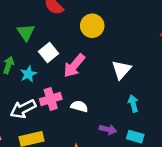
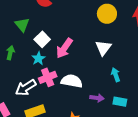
yellow circle: (92, 26) -> (107, 14), moved
cyan star: (28, 74) -> (38, 58), moved
white semicircle: (79, 106) -> (72, 81), size x1.5

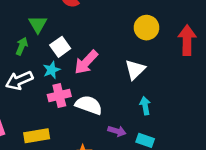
green arrow: (10, 53) -> (22, 46), moved
white arrow: (26, 88) -> (19, 80), moved

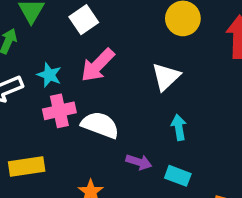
white square: (60, 47) -> (84, 20), moved
cyan star: (52, 70) -> (49, 75), turned -30

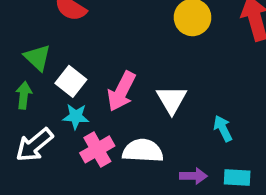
white square: (84, 20) -> (71, 81), moved
white triangle: (166, 77) -> (172, 100), moved

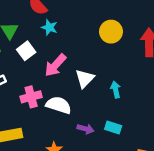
cyan star: (76, 117) -> (49, 27), moved
cyan arrow: (223, 128) -> (116, 90), moved
cyan rectangle: (237, 178) -> (113, 128), moved

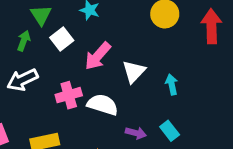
cyan rectangle: (113, 128) -> (170, 131), turned 35

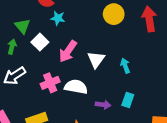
cyan rectangle: (170, 131) -> (128, 100), turned 64

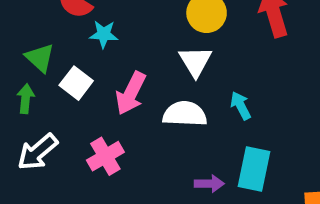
white triangle: (96, 60) -> (195, 61), moved
white semicircle: (76, 87) -> (185, 114), moved
cyan rectangle: (128, 100) -> (254, 169), size x1.5

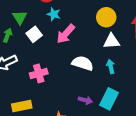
white triangle: (195, 61) -> (112, 41), moved, turned 42
pink arrow: (131, 93) -> (66, 34), moved

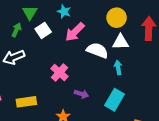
white semicircle: (83, 63) -> (97, 50), moved
pink cross: (39, 73) -> (59, 73), moved, turned -36
purple arrow: (85, 100) -> (81, 94), moved

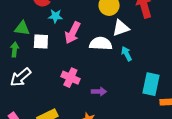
green triangle: (30, 13) -> (22, 28), turned -35
white square: (43, 30) -> (41, 41), turned -35
cyan rectangle: (114, 100) -> (151, 84), moved

